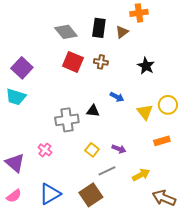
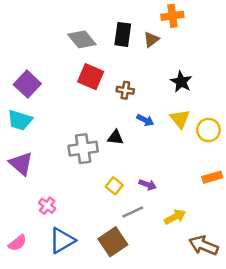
brown cross: (101, 62) -> (125, 90), moved
yellow triangle: (145, 112) -> (180, 119), moved
orange rectangle: (162, 141) -> (212, 177), moved
pink cross: (45, 150) -> (47, 206), moved
purple triangle: (15, 163) -> (21, 164), moved

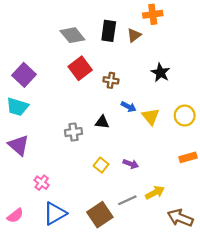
red square: (91, 77) -> (80, 68), turned 30
yellow triangle: (180, 119) -> (151, 117), moved
gray cross: (83, 149) -> (74, 132), size x0.7
gray line: (133, 212) -> (127, 200), moved

